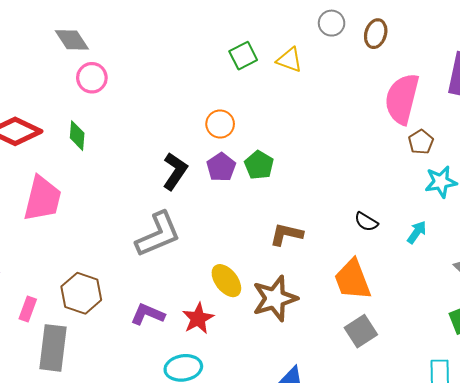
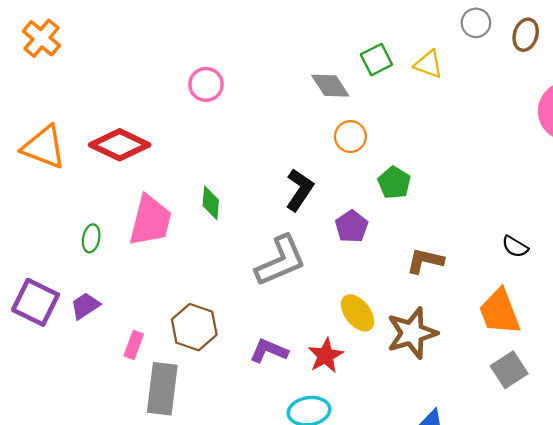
gray diamond: (72, 40) -> (330, 86), moved
green diamond: (77, 136) -> (211, 203), moved
purple pentagon: (221, 167) -> (352, 226), moved

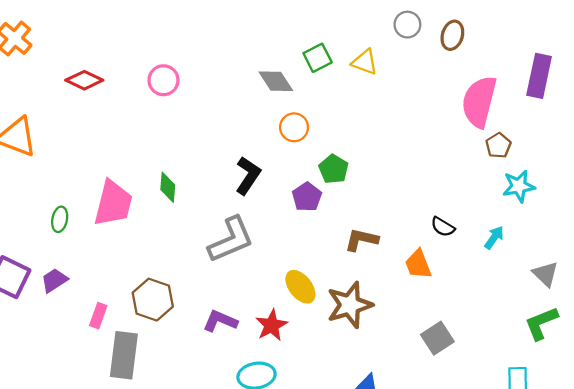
red diamond: (120, 145) -> (84, 80), moved, size x0.7
purple pentagon: (352, 226) -> (307, 197), moved
orange trapezoid: (500, 312) -> (418, 264), moved, size x0.7

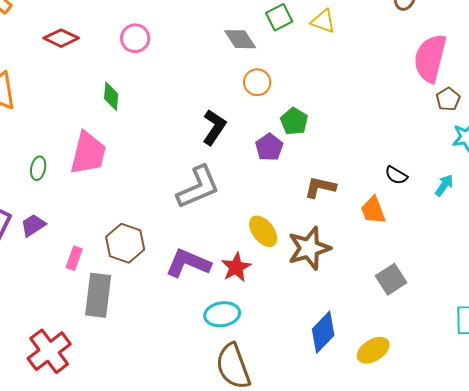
green diamond: (168, 187) -> (111, 96), moved
purple L-shape: (220, 321) -> (188, 263), size x1.4

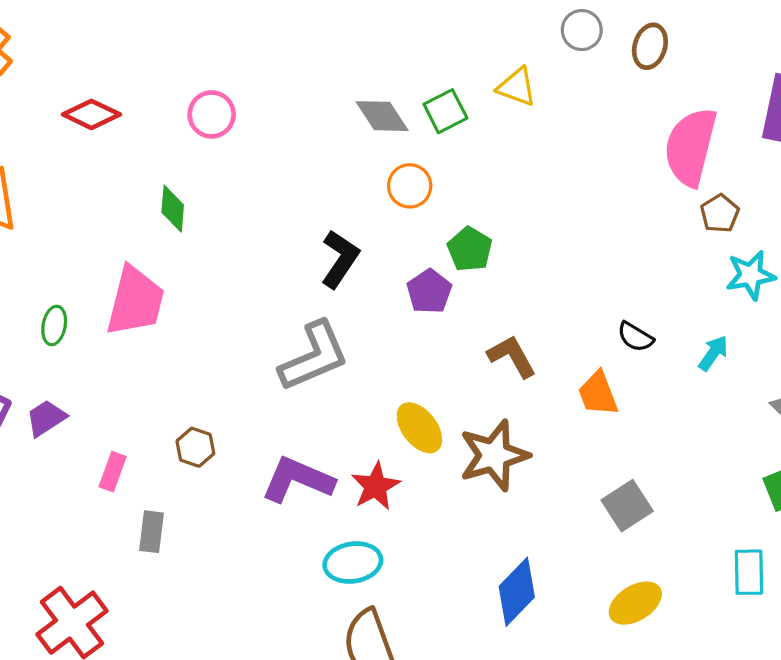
green square: (279, 17) -> (445, 111), moved
brown L-shape: (320, 187) -> (512, 356), turned 48
brown hexagon: (125, 243) -> (195, 447), size x0.6
gray rectangle: (98, 295) -> (152, 532), size x0.6
yellow ellipse: (373, 350) -> (635, 603), moved

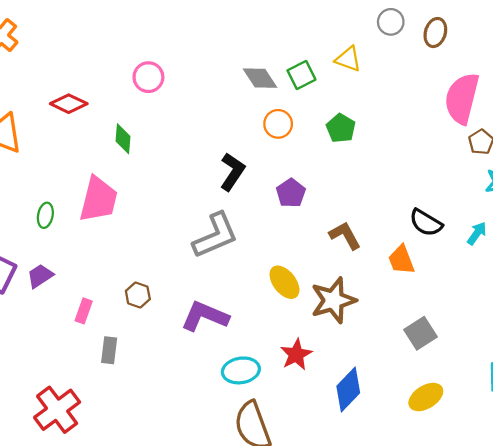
red diamond: (91, 114) -> (69, 104), moved
green pentagon: (470, 249) -> (341, 128), moved
black semicircle: (635, 337) -> (426, 223), size x1.4
red star: (376, 486) -> (296, 354), moved

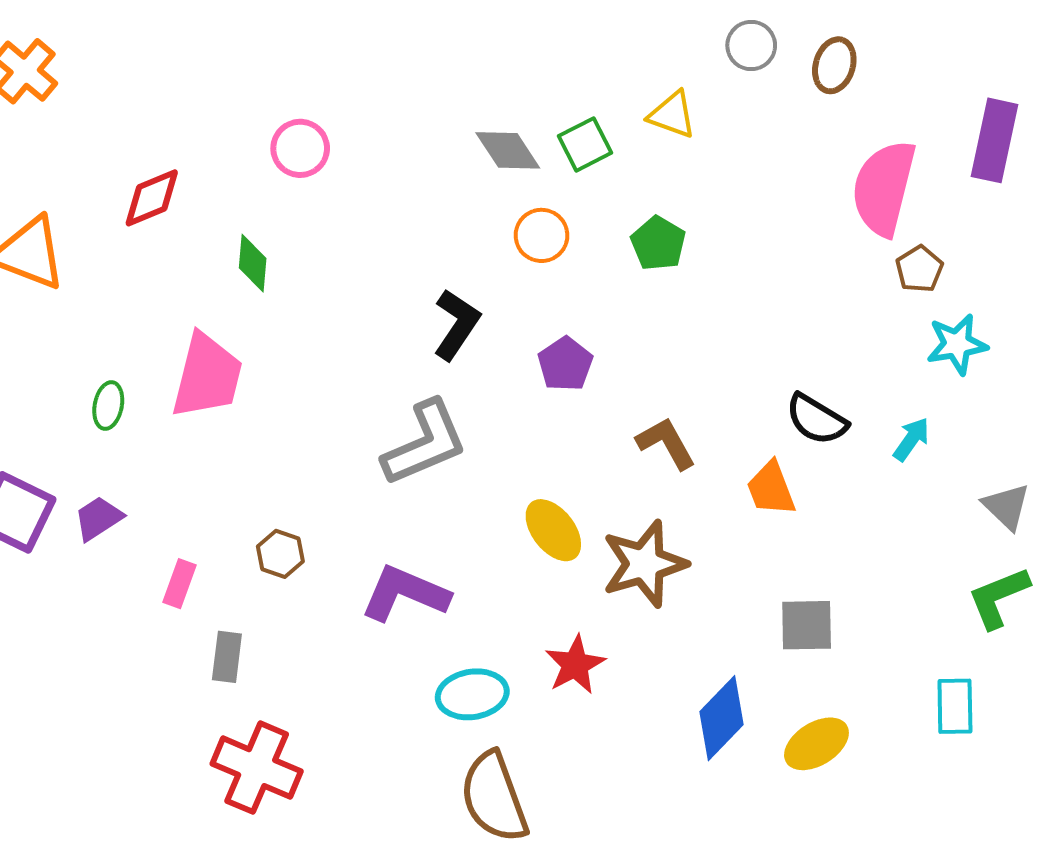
red diamond: (69, 104) -> (152, 198), turned -48
gray square: (420, 333) -> (807, 625), turned 32
blue diamond: (348, 390) -> (722, 718), moved
red cross: (57, 410) -> (257, 768), moved, turned -30

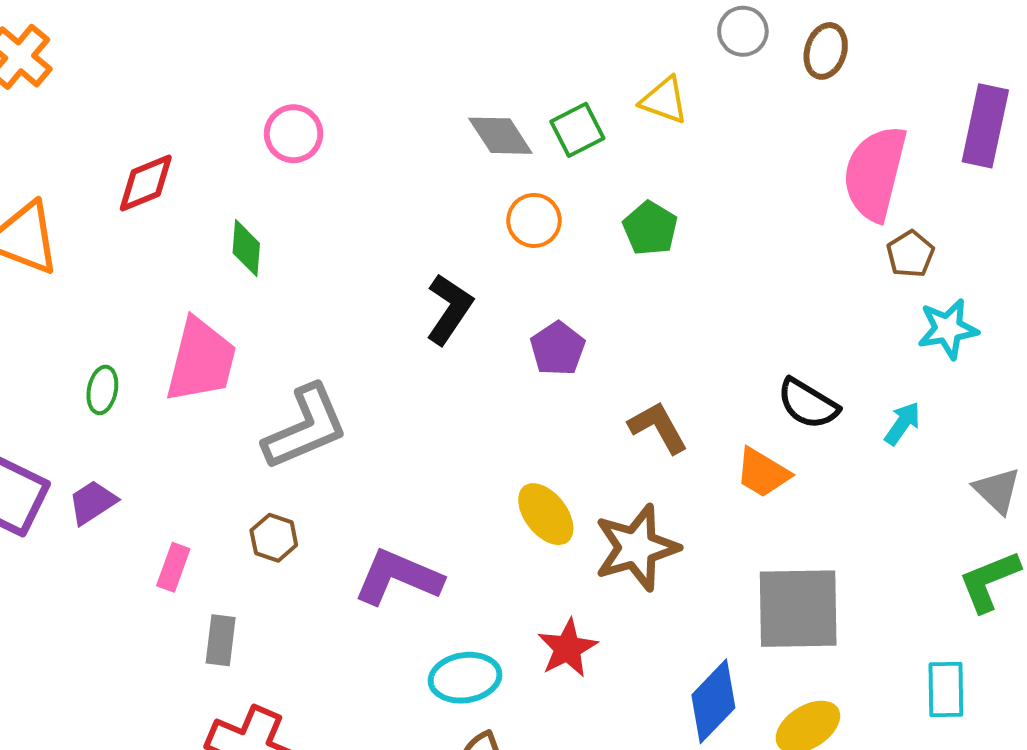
gray L-shape: (425, 443) -> (305, 427), moved
orange trapezoid: (771, 489) -> (763, 473), turned -38
gray square: (807, 625) -> (798, 609), size x1.6

